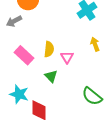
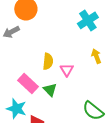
pink rectangle: (24, 55) -> (28, 83), moved

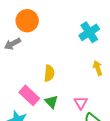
pink triangle: (67, 70) -> (81, 103), moved

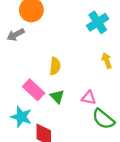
pink triangle: (81, 103) -> (89, 98), turned -48

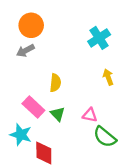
gray arrow: (16, 35) -> (25, 51), moved

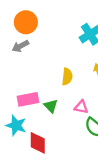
yellow semicircle: (55, 83) -> (67, 77), moved
pink rectangle: (33, 107) -> (28, 99), turned -54

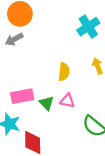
pink triangle: (81, 107) -> (67, 101), moved

